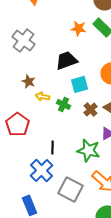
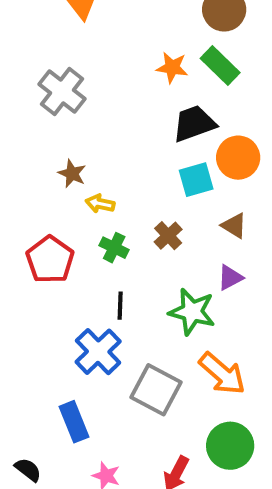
black trapezoid: (66, 60) -> (194, 124), moved
cyan square: (80, 84) -> (196, 180), moved
green cross: (64, 104) -> (114, 248), moved
brown cross: (90, 109) -> (168, 236), moved

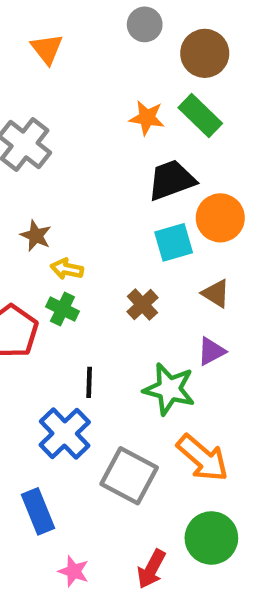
green cross: (114, 248) -> (62, 309), moved

